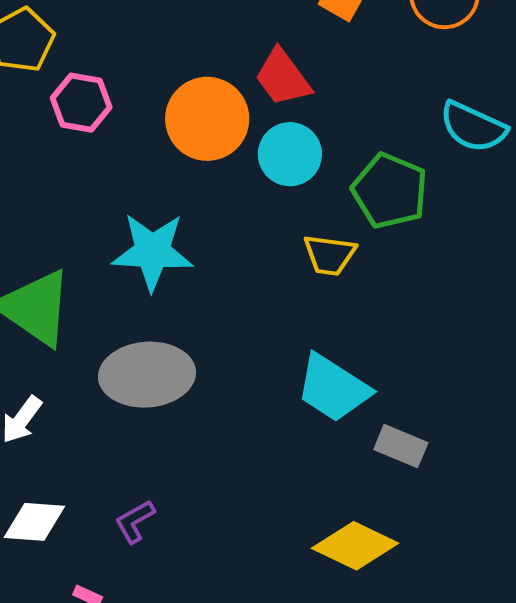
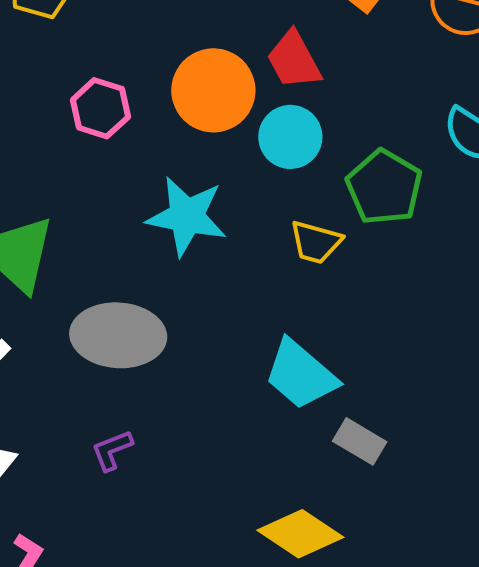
pink hexagon: (81, 103) -> (100, 108), moved
cyan star: (152, 252) -> (187, 216), moved
purple L-shape: (135, 521) -> (112, 450), moved

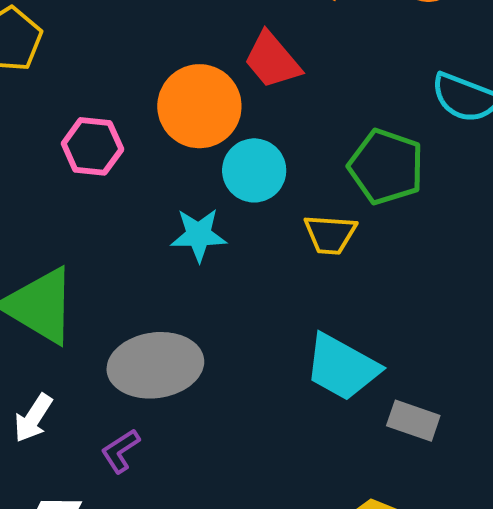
cyan circle: (290, 137) -> (254, 170), moved
cyan star: (187, 216) -> (199, 235), size x0.7
purple L-shape: (112, 450) -> (120, 451), moved

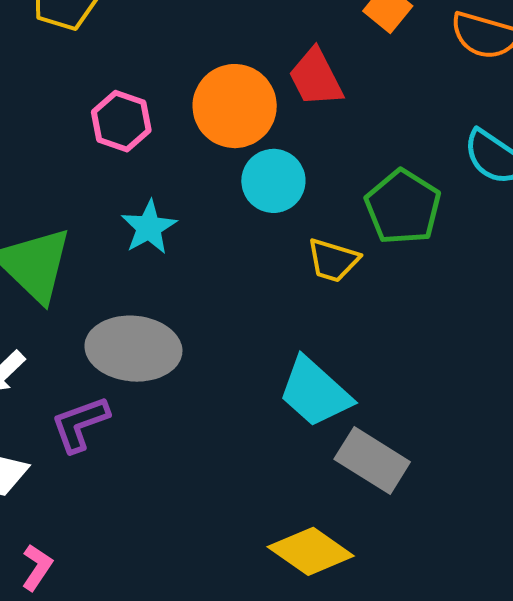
cyan star: (199, 235) -> (149, 227), moved, turned 30
gray rectangle: (413, 421) -> (372, 460), size x1.4
purple L-shape: (120, 451) -> (80, 424), size x1.4

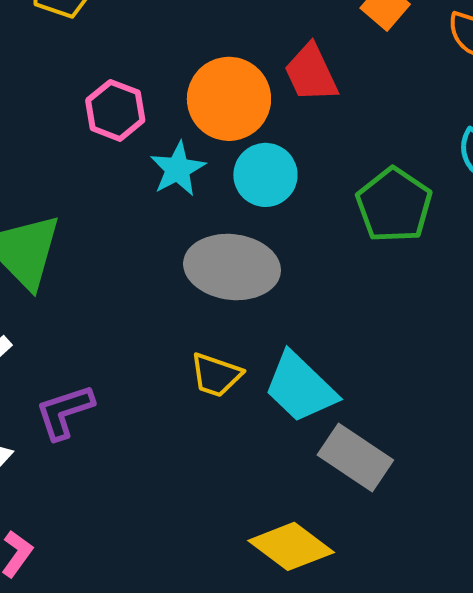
cyan star: (149, 227) -> (178, 169), moved
yellow trapezoid: (333, 260) -> (216, 375), moved
gray ellipse: (133, 349) -> (232, 267), moved

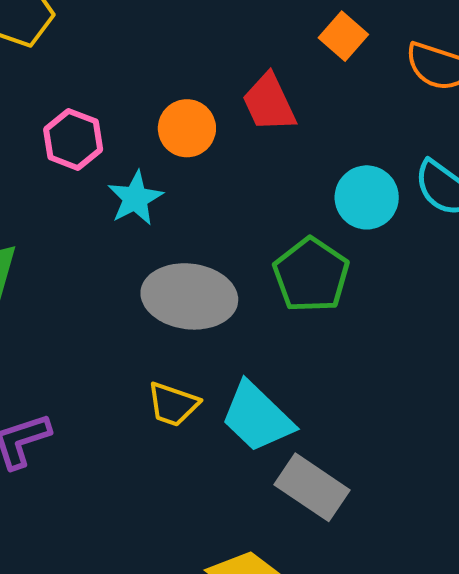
orange circle: (229, 99) -> (187, 128), size x0.7
cyan circle: (265, 175) -> (367, 197), moved
green pentagon: (394, 205) -> (311, 275), moved

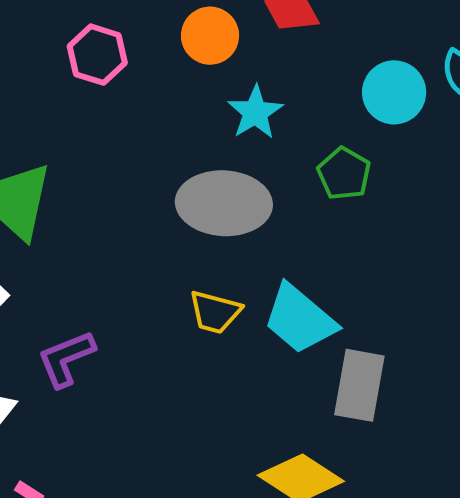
cyan star: (135, 198) -> (255, 112), moved
green pentagon: (311, 275) -> (344, 174), size x0.7
gray rectangle: (312, 487) -> (359, 385), turned 70

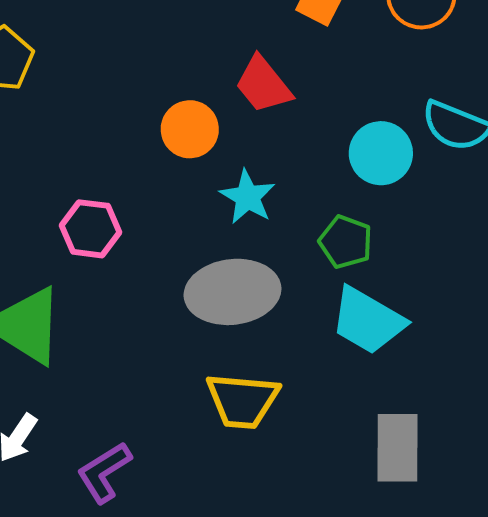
pink hexagon: (97, 55) -> (90, 229), moved
yellow trapezoid: (215, 312) -> (243, 401), size x1.4
cyan trapezoid: (300, 319) -> (368, 321), moved

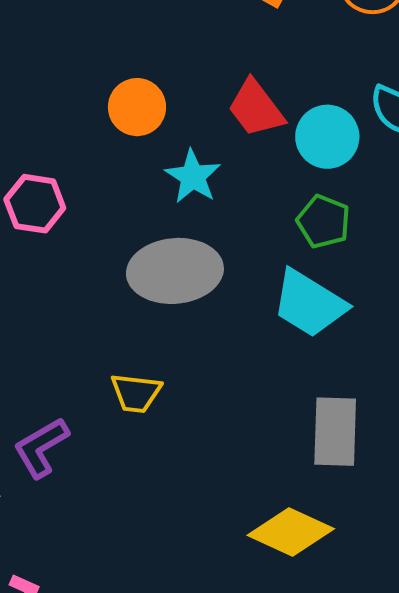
red trapezoid: (263, 85) -> (256, 108), moved
green pentagon: (346, 242) -> (323, 222), moved
yellow trapezoid: (243, 401) -> (136, 393), moved, size x0.7

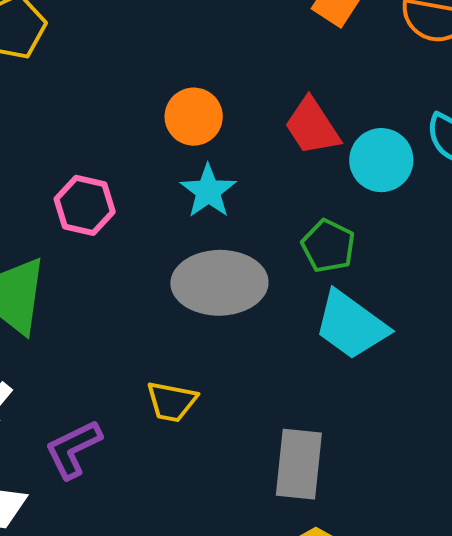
cyan star: (193, 176) -> (208, 191), moved
green pentagon: (323, 222) -> (328, 246), moved
gray rectangle: (335, 432) -> (299, 464), moved

